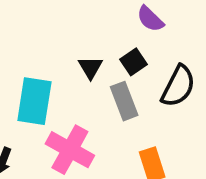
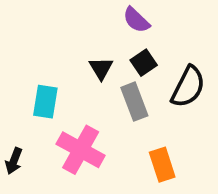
purple semicircle: (150, 19) -> (136, 20), moved
cyan rectangle: (34, 101) -> (45, 102), size x0.7

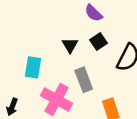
gray rectangle: (134, 102) -> (84, 80), moved

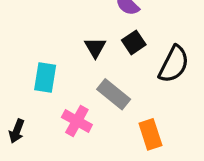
gray rectangle: (84, 80) -> (114, 94), turned -30
pink cross: (56, 99) -> (77, 121), size x0.7

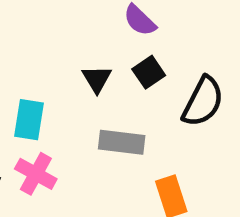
gray rectangle: (114, 94) -> (122, 142), turned -32
pink cross: (77, 121) -> (36, 174), moved

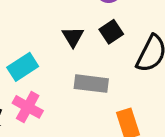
cyan rectangle: (29, 120) -> (23, 67), turned 48

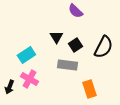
black square: (111, 32) -> (75, 45), moved

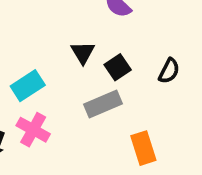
black semicircle: (103, 47) -> (169, 71), size x0.6
gray rectangle: (67, 65) -> (103, 104), turned -30

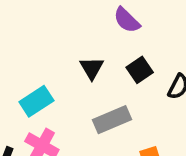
black square: (118, 67) -> (140, 70), moved

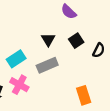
gray rectangle: (112, 120) -> (47, 65), moved

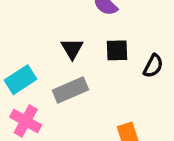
black square: (76, 41) -> (117, 50), turned 32

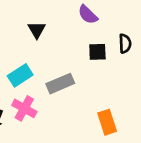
black triangle: (72, 49) -> (37, 30), moved
black semicircle: (153, 66) -> (125, 44), moved, turned -30

